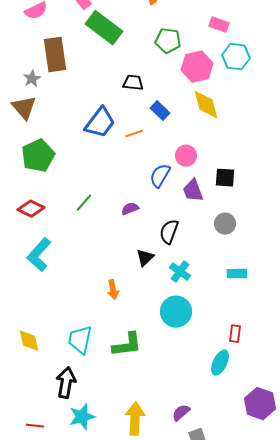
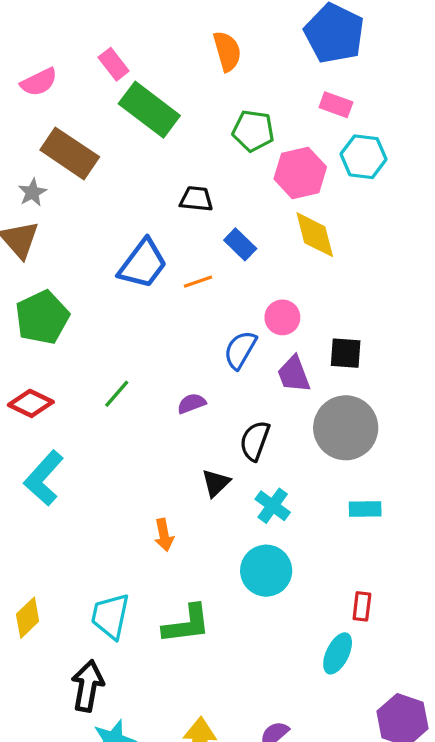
brown rectangle: (55, 55) -> (70, 153), turned -48
gray circle: (225, 224) -> (346, 428), size x1.8
yellow diamond: (29, 341) -> (28, 618), turned 60

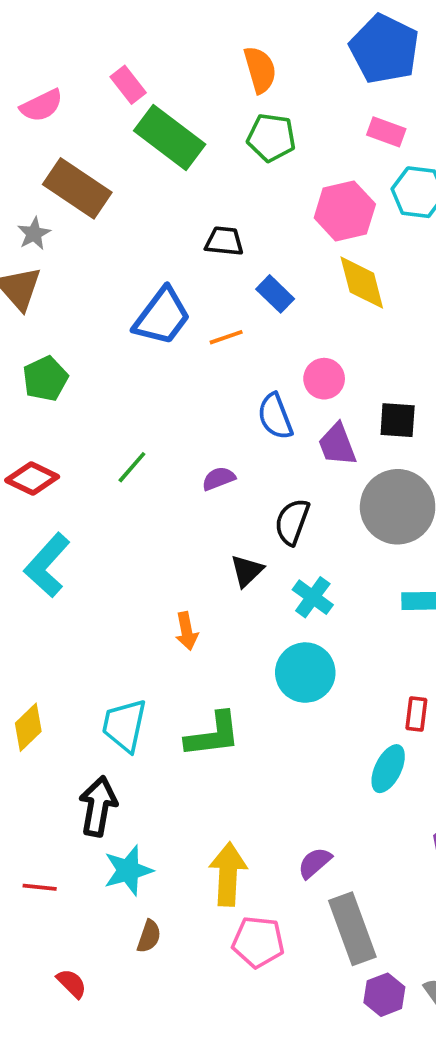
green pentagon: (253, 131) -> (271, 138), moved
green pentagon: (42, 317) -> (45, 379), size x0.7
blue semicircle: (240, 350) -> (275, 416), turned -51

